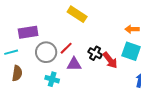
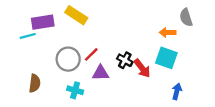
yellow rectangle: (77, 14) -> (76, 15), moved
purple rectangle: (28, 32) -> (43, 22), moved
cyan line: (11, 52) -> (28, 36), moved

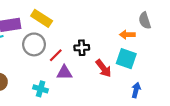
gray circle: (68, 59) -> (34, 44), moved
black cross: (125, 60) -> (82, 48), moved, turned -32

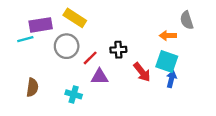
blue arrow: (136, 90) -> (171, 79), moved

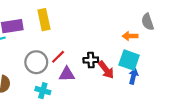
yellow rectangle: (75, 18) -> (44, 20), turned 45
gray circle: (67, 46) -> (36, 62), moved
black cross: (118, 50) -> (91, 60), moved

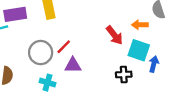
black cross: (91, 60) -> (124, 74), moved
red arrow: (106, 70) -> (114, 35), moved
blue arrow: (133, 76) -> (154, 64), moved

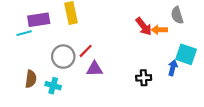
red arrow: (114, 35) -> (144, 26), moved
cyan square: (139, 50) -> (186, 54), moved
cyan cross: (48, 83) -> (53, 86), moved

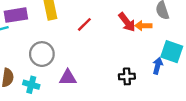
red line: (86, 51) -> (84, 24), moved
purple triangle: (95, 69) -> (68, 78), moved

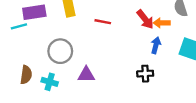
red line: (84, 24) -> (103, 22), turned 56
blue arrow: (158, 66) -> (156, 45), moved

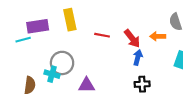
red arrow: (145, 19) -> (132, 39), moved
blue arrow: (156, 45) -> (138, 57), moved
cyan cross: (50, 82) -> (52, 74), moved

